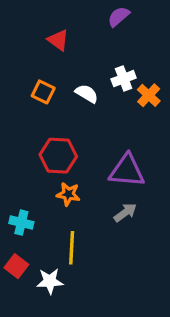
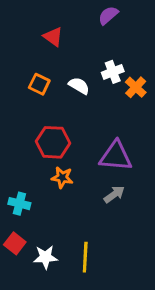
yellow line: (72, 248) -> (85, 257), moved

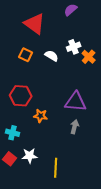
red triangle: (53, 37) -> (35, 24), size x1.6
red hexagon: (53, 142) -> (21, 96), moved
gray arrow: (114, 194) -> (75, 127), turned -40
white star: (45, 257) -> (30, 156), moved

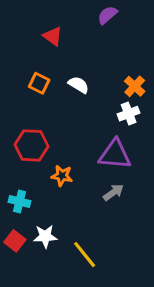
red triangle: (35, 24) -> (53, 36), size x0.6
white cross: (74, 47) -> (129, 114), moved
gray arrow: (75, 127) -> (113, 192), turned 40
yellow line: (56, 168) -> (85, 255), turned -42

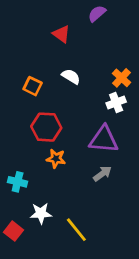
red triangle: (53, 36) -> (61, 34), moved
orange square: (39, 83) -> (33, 86), moved
red hexagon: (32, 145) -> (46, 127), moved
red square: (15, 241) -> (13, 231), moved

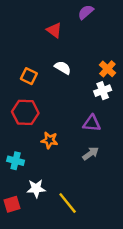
red hexagon: (46, 127) -> (25, 112), moved
purple triangle: (104, 139) -> (92, 123), size x0.7
red square: (13, 231) -> (12, 204), turned 35

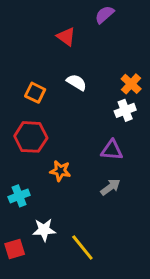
cyan cross: (16, 161) -> (19, 196), turned -35

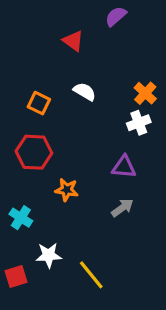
cyan cross: (19, 196) -> (21, 218), turned -36

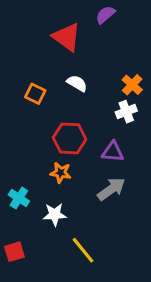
red triangle: (73, 41) -> (67, 37), size x1.5
red hexagon: (34, 152) -> (70, 138), moved
gray arrow: (122, 208) -> (111, 189), size x1.4
white star: (49, 255) -> (55, 214), moved

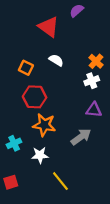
red hexagon: (70, 138) -> (35, 97), moved
purple triangle: (113, 152) -> (94, 110), moved
orange star: (61, 173) -> (44, 125), size x1.5
cyan cross: (19, 198) -> (14, 143), turned 32

